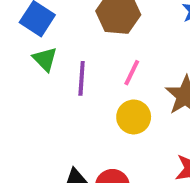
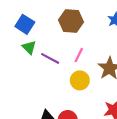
purple line: (82, 78) -> (50, 58), turned -66

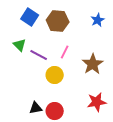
blue square: (25, 24) -> (30, 17), moved
yellow circle: (80, 80) -> (55, 75), moved

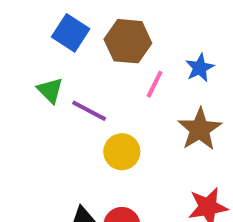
blue star: (98, 20) -> (200, 68), moved
pink line: (65, 52) -> (155, 84), moved

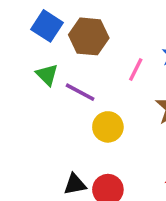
blue square: (71, 33) -> (47, 26), moved
brown hexagon: (128, 41) -> (89, 36), moved

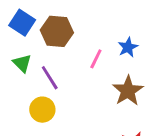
purple line: (80, 92) -> (50, 78), turned 30
yellow circle: (108, 127) -> (42, 110), moved

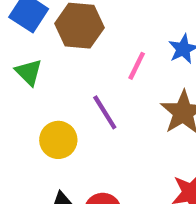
purple line: (50, 78) -> (105, 112), moved

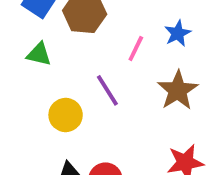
green triangle: (29, 72) -> (39, 54), turned -32

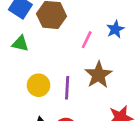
purple line: (107, 90) -> (67, 88), moved, turned 35
brown star: (178, 90) -> (98, 75), moved

